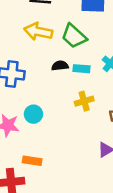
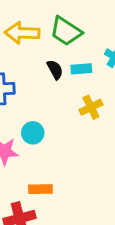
black semicircle: (60, 66) -> (55, 70), turned 77

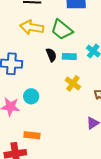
yellow cross: (91, 107) -> (73, 83), turned -35

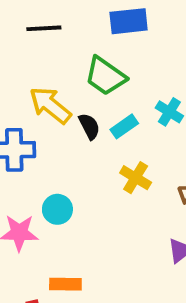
yellow arrow: (32, 27) -> (50, 105), moved, turned 35
cyan rectangle: (69, 57) -> (124, 126), turned -32

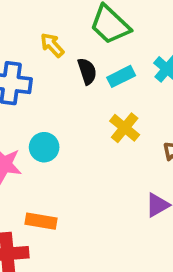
yellow arrow: (50, 105) -> (52, 45), size x0.6

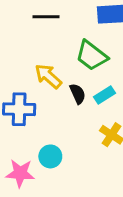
yellow arrow: (52, 45) -> (48, 76), size x1.4

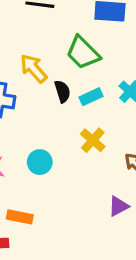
cyan circle: (50, 156) -> (40, 162), moved

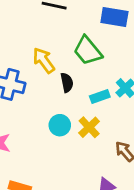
cyan rectangle: (91, 97) -> (100, 96), moved
cyan circle: (40, 162) -> (60, 125), moved

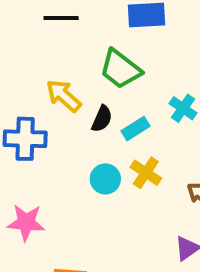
black semicircle: (67, 83) -> (102, 119), turned 48
cyan rectangle: (100, 96) -> (136, 129), moved

